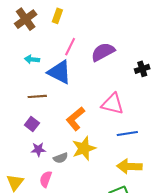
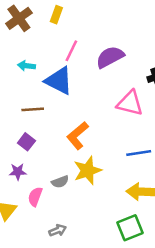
pink triangle: (113, 104) -> (130, 103), moved
purple star: (38, 149) -> (18, 172), moved
pink semicircle: (46, 179) -> (35, 197), moved

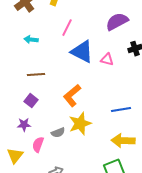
purple semicircle: (110, 57) -> (117, 22), moved
blue triangle: (59, 81) -> (82, 52), moved
pink triangle: (130, 103) -> (107, 60), moved, size x0.6

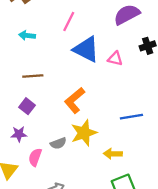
yellow arrow: (123, 141) -> (113, 154), moved, size x0.7

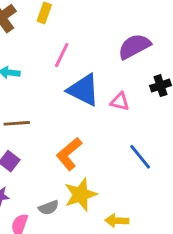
blue line: (131, 117) -> (140, 157), moved, turned 60

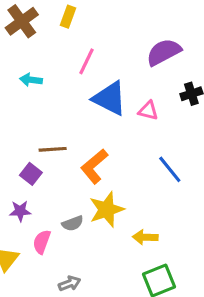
brown line: (17, 123) -> (53, 149), moved

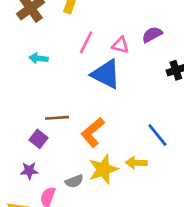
purple semicircle: (164, 52) -> (152, 35), size x0.7
pink triangle: (148, 111) -> (120, 45), moved
yellow arrow: (145, 237) -> (136, 163), moved

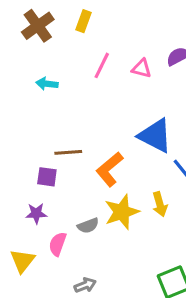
blue triangle: (106, 74) -> (155, 136), moved
purple square: (38, 139) -> (47, 177), turned -30
yellow arrow: (136, 163) -> (160, 204), turned -108

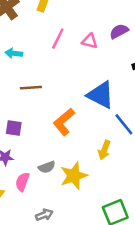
brown line: (68, 152) -> (31, 88), moved
yellow arrow: (160, 204) -> (104, 150), turned 36
yellow star: (122, 212) -> (74, 176), moved

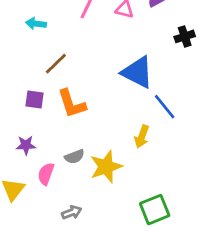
brown line: (31, 88) -> (56, 64), turned -40
orange L-shape: (64, 122) -> (72, 104), moved, turned -68
purple square: (14, 128) -> (34, 99), moved

